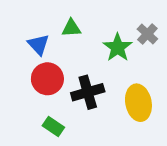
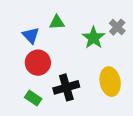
black cross: (88, 92) -> (66, 87), moved
green rectangle: (53, 127) -> (33, 98), moved

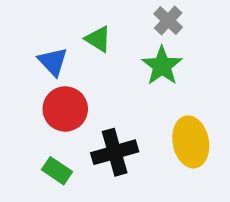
green triangle: (57, 22) -> (98, 39), turned 35
gray cross: (117, 27) -> (168, 21), moved

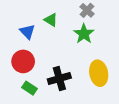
red circle: (65, 109) -> (23, 61), moved

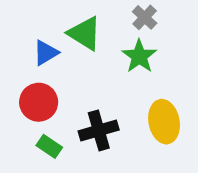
green triangle: (51, 20) -> (85, 33), size x1.5
blue triangle: (27, 32) -> (46, 53), turned 42

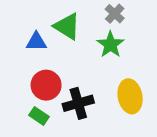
blue triangle: (46, 53) -> (36, 42), turned 30
red circle: (39, 102) -> (46, 85), moved

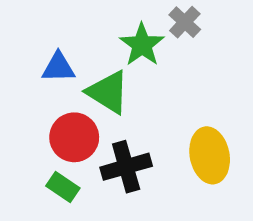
green triangle: (67, 26) -> (108, 92), moved
green star: (110, 45) -> (142, 45), moved

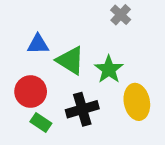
green star: (142, 45) -> (109, 69), moved
red circle: (74, 137) -> (31, 92), moved

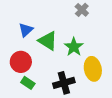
blue triangle: (38, 44) -> (26, 30), turned -42
black cross: (82, 109) -> (64, 83), moved

